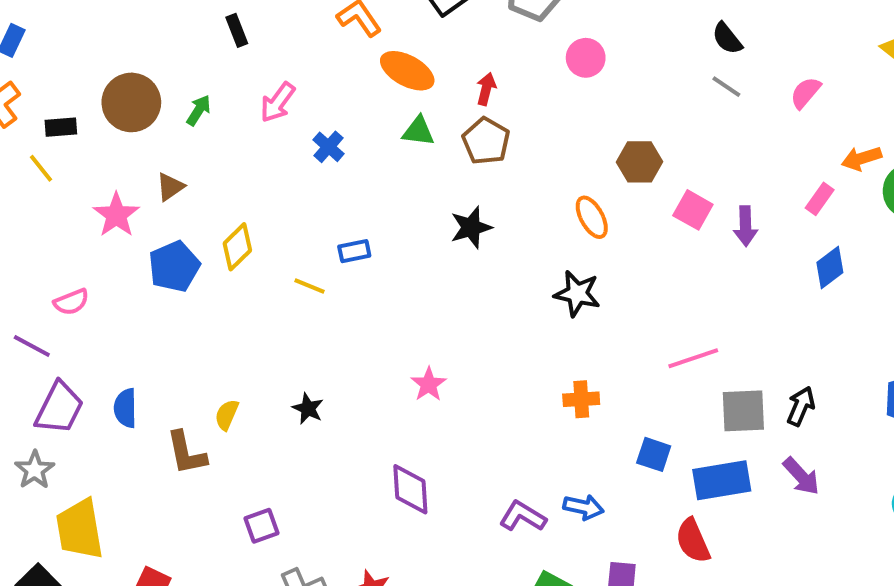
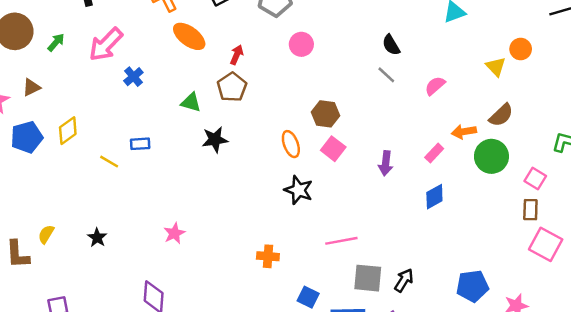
pink arrow: (278, 102) -> (106, 44), size x1.4
green triangle: (418, 131) -> (191, 102), moved
pink square: (693, 210) -> (333, 149), moved
black star: (577, 294) -> (299, 190), moved

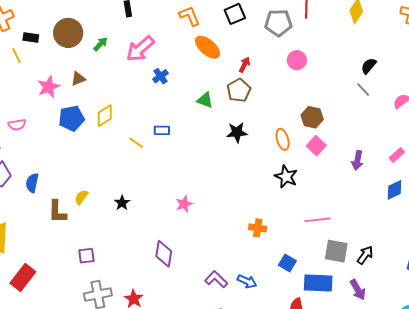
black semicircle: (391, 45) -> (369, 66), turned 66
black star: (215, 140) -> (237, 132), moved

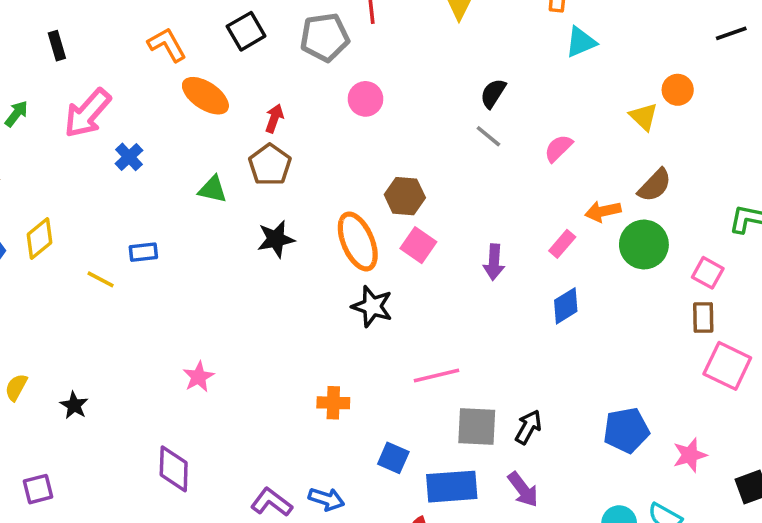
orange ellipse: (283, 139) -> (358, 241), size x1.5
black star: (122, 203) -> (74, 405), moved

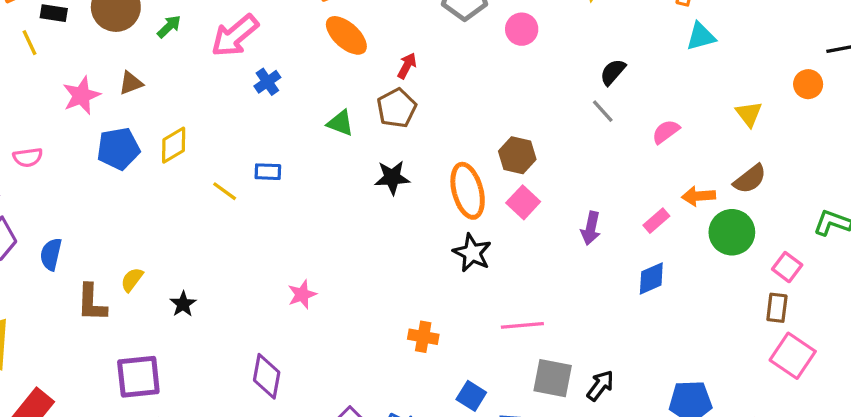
orange circle: (678, 90) -> (808, 84), moved
pink circle: (365, 99) -> (522, 29), moved
purple square: (38, 489) -> (138, 377), size x1.6

